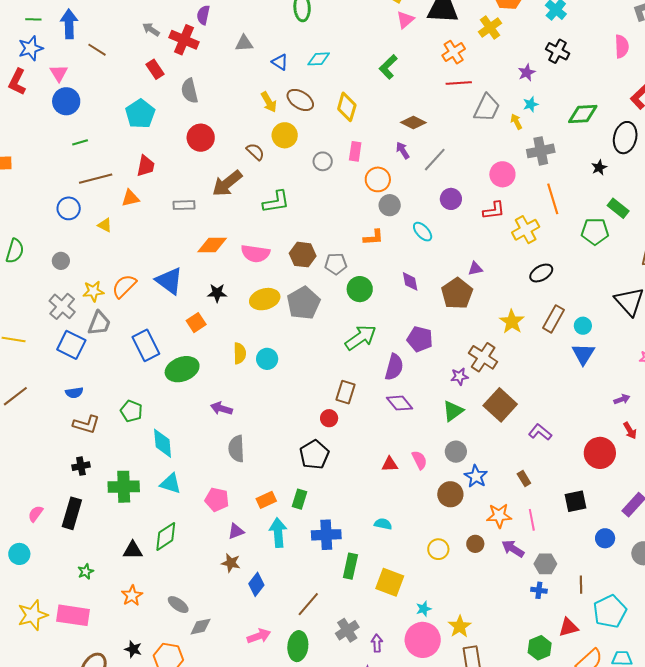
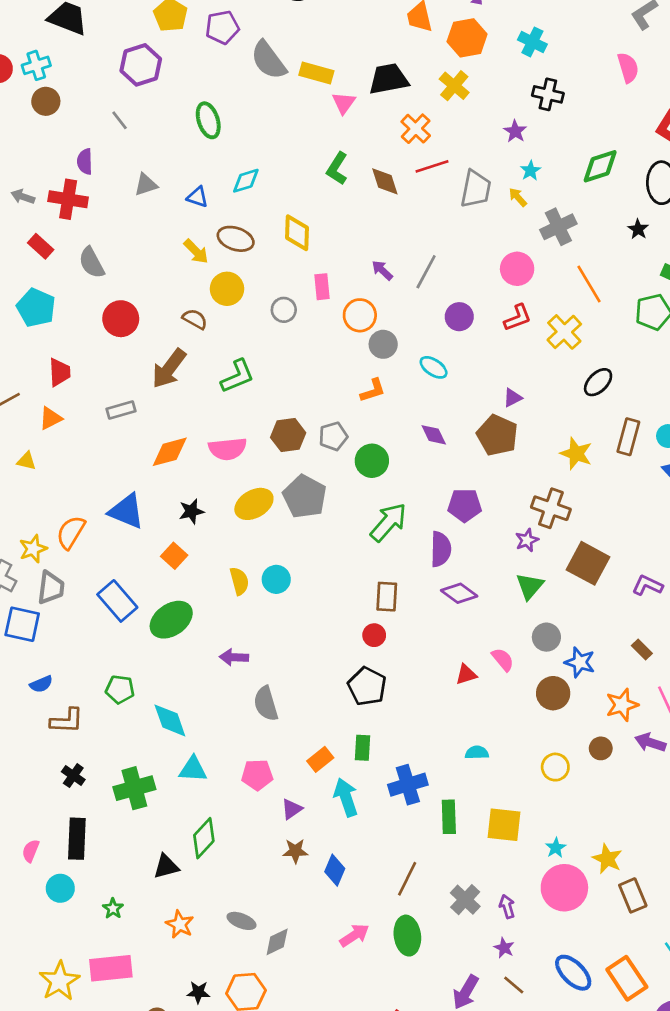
brown diamond: (413, 123) -> (385, 181), moved, turned 60
black cross: (81, 466) -> (73, 776), turned -30
cyan circle: (19, 554) -> (60, 888), moved

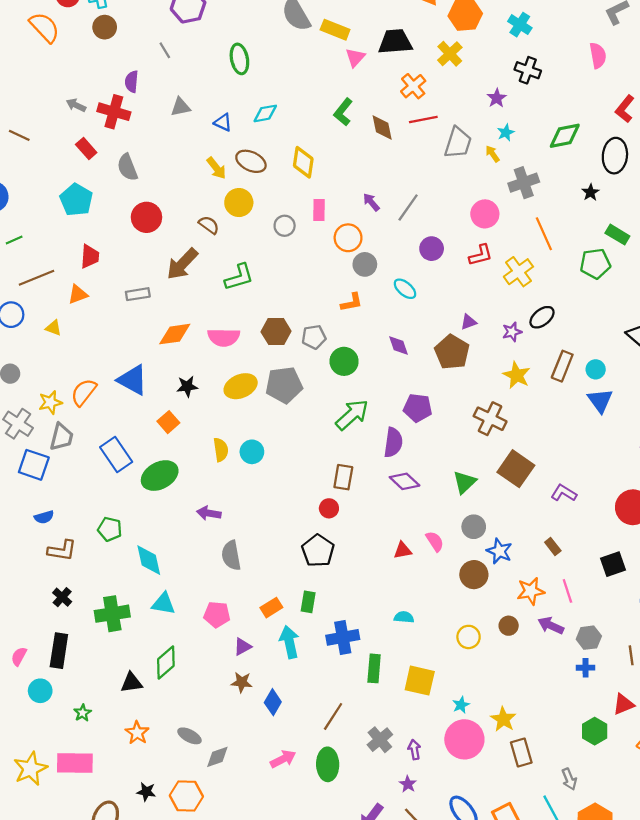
gray pentagon: (305, 497) -> (284, 385), turned 30
purple star: (527, 540) -> (512, 332), moved

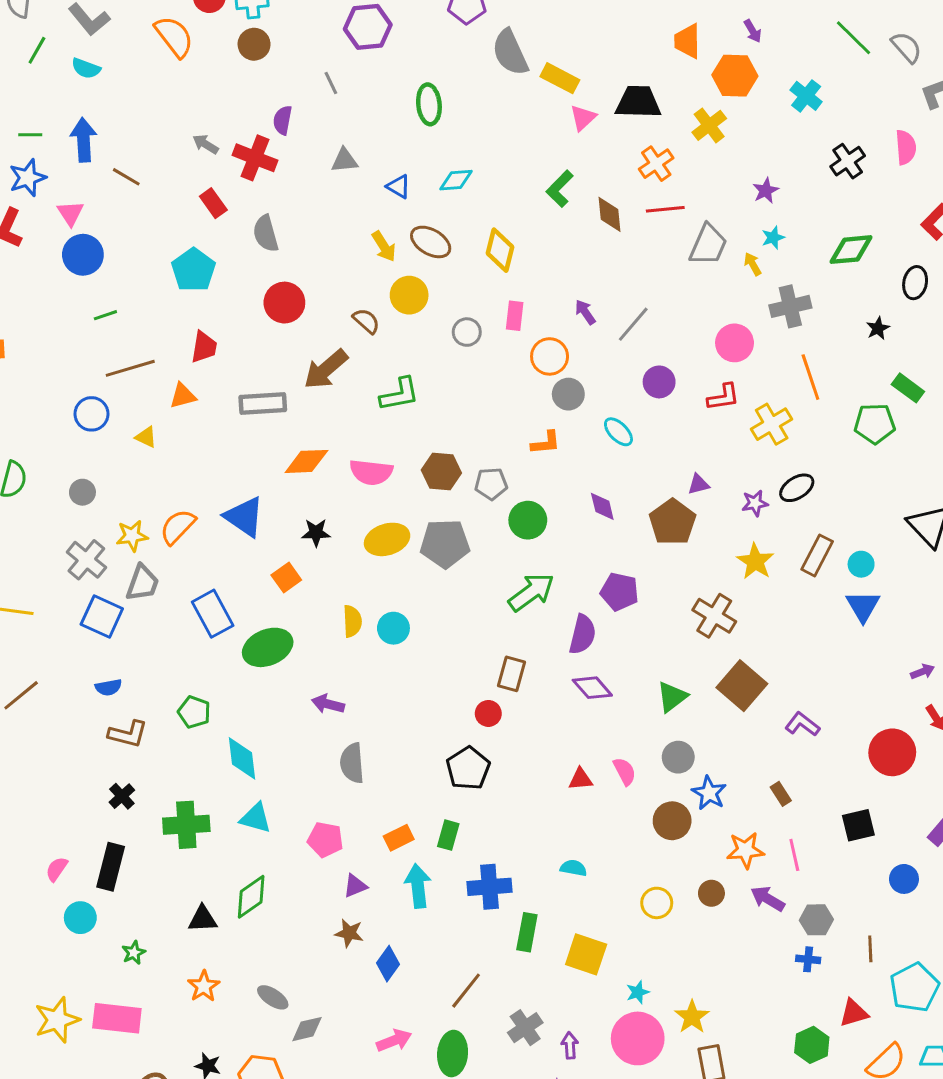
black cross: (528, 70) -> (848, 161), moved, turned 30
black ellipse: (615, 156) -> (915, 283), size x0.7
gray rectangle: (138, 294) -> (263, 404), size x1.4

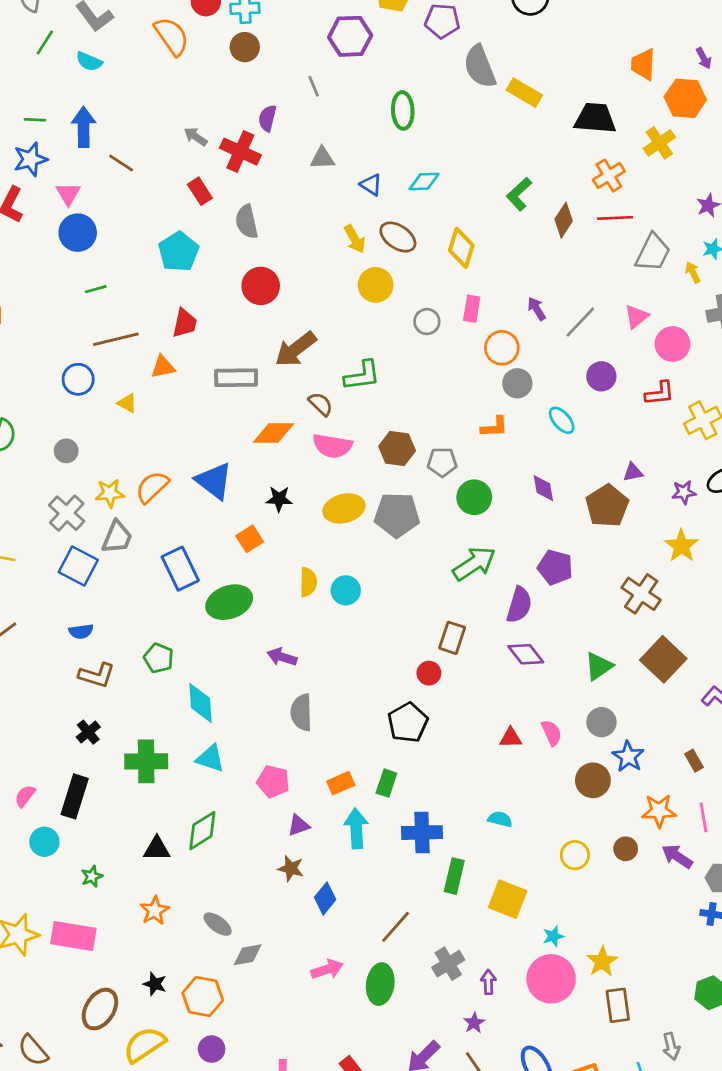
pink triangle: (583, 118) -> (636, 317), moved
brown diamond: (610, 214) -> (564, 220), turned 36
brown semicircle: (366, 321) -> (321, 404), moved

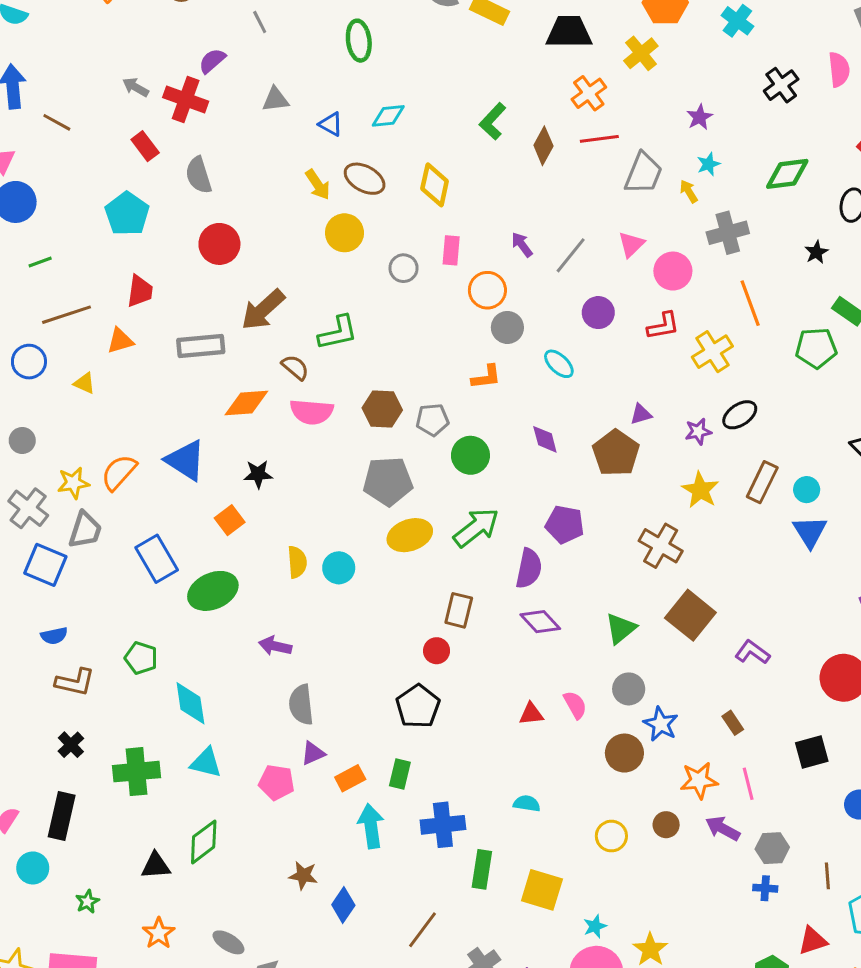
purple semicircle: (267, 118) -> (212, 61), turned 40
yellow ellipse: (344, 508) -> (410, 535), moved
purple triangle: (299, 825) -> (313, 753), moved

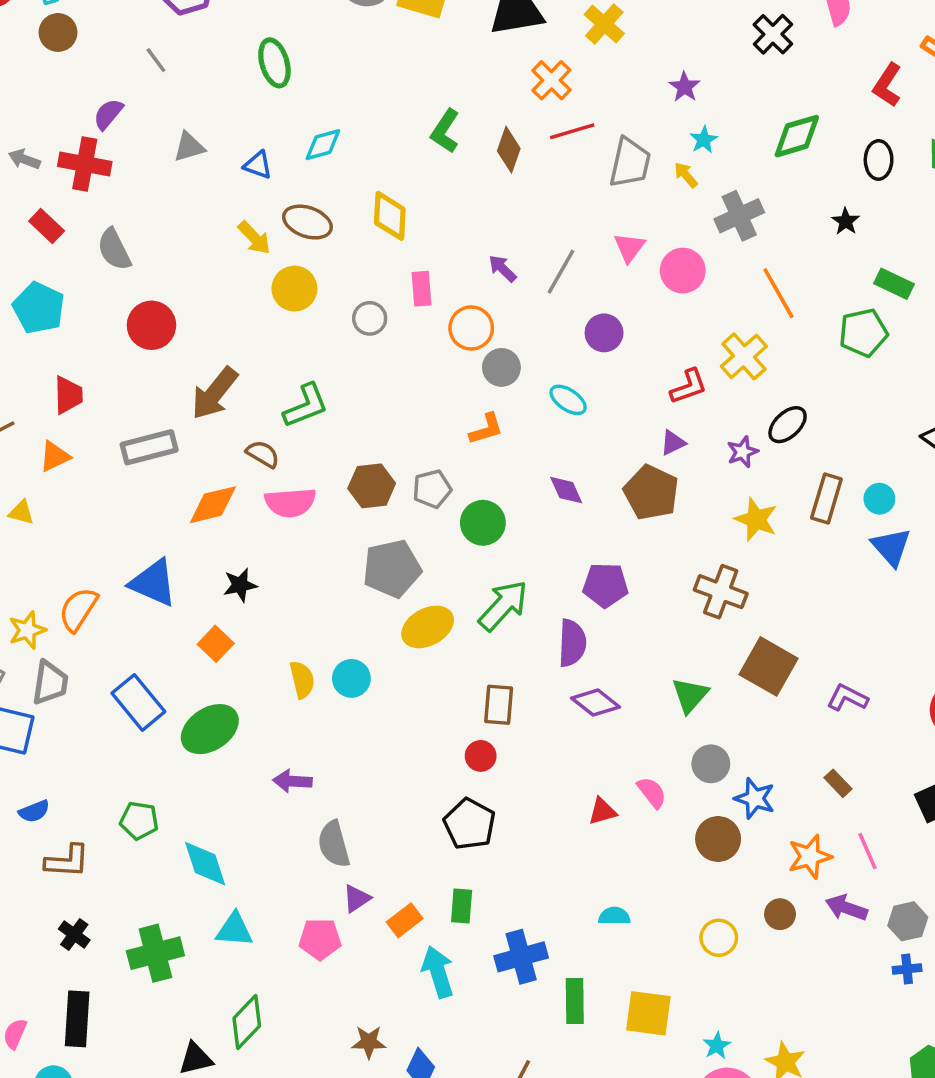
red L-shape: (663, 326) -> (689, 386), moved

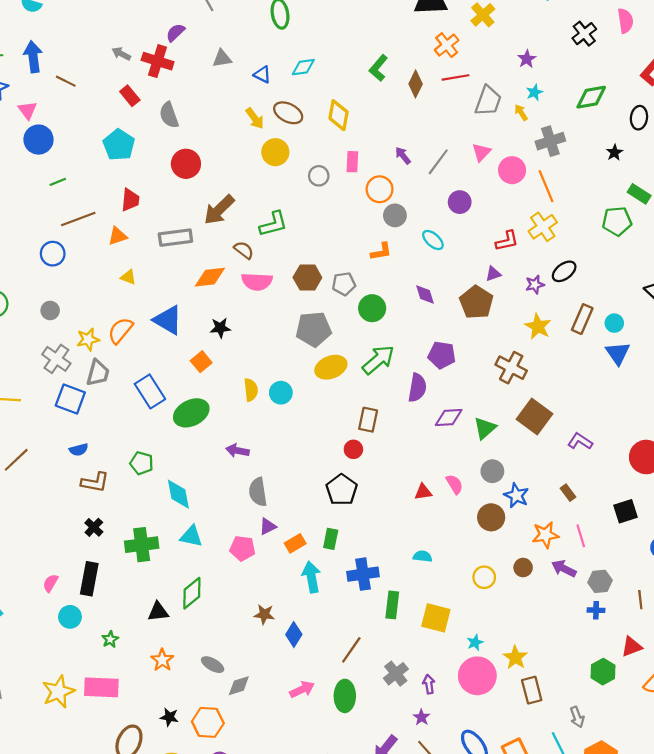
orange line: (778, 293) -> (546, 186), moved
yellow triangle: (21, 513) -> (128, 277), moved
purple diamond: (595, 703) -> (449, 417), moved, turned -48

